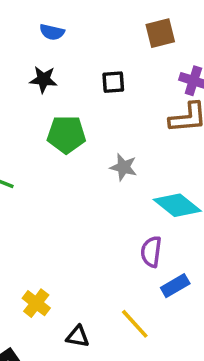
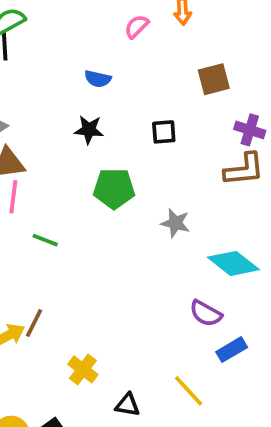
purple semicircle: (151, 252) -> (206, 313), turned -68

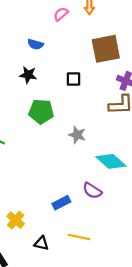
brown square: (214, 79) -> (106, 49), size x1.5
blue rectangle: (232, 350) -> (61, 203), moved
yellow line: (189, 391) -> (79, 237), turned -40

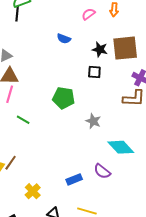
black star: (28, 75) -> (100, 49), moved

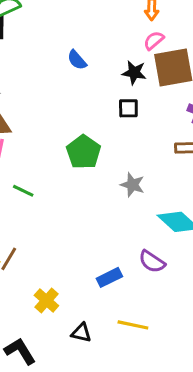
pink semicircle: (88, 14) -> (154, 40), moved
blue semicircle: (64, 39) -> (77, 60), turned 32
green pentagon: (64, 98) -> (84, 152), turned 30

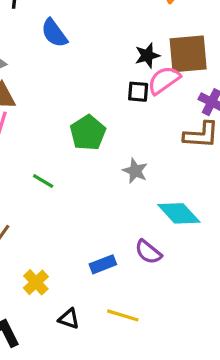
pink semicircle: (154, 40) -> (164, 80), moved, size x1.5
blue semicircle: (77, 60) -> (54, 33), moved, size x1.4
black star: (134, 73) -> (147, 55), turned -30
green line: (23, 191) -> (43, 181), moved

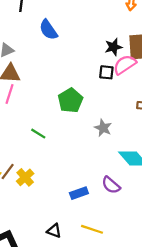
yellow cross: (36, 282) -> (25, 177), moved

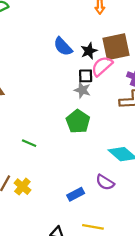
blue semicircle: (48, 30) -> (63, 47), moved
green pentagon: (70, 100) -> (78, 122), moved
gray star: (103, 128) -> (82, 90), moved

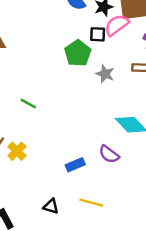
gray star: (82, 90) -> (105, 74), moved
green pentagon: (78, 122) -> (78, 53), moved

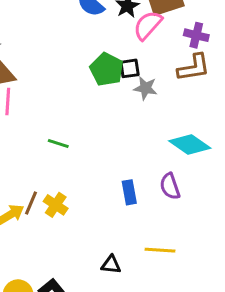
black square: (98, 34) -> (130, 68), moved
purple semicircle: (109, 154) -> (170, 186), turned 45
blue rectangle: (75, 165) -> (129, 192), moved, turned -66

